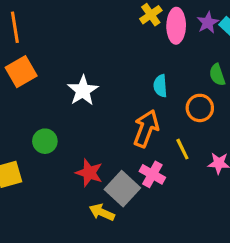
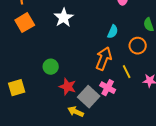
cyan semicircle: (160, 86) -> (113, 32), turned -152
white star: (83, 91) -> (64, 18), moved
green circle: (45, 141) -> (51, 67), moved

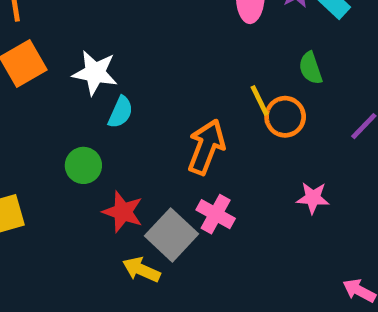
white star: (64, 18) -> (95, 73), moved, turned -30
cyan semicircle: (113, 32) -> (121, 112), moved
yellow line: (127, 72) -> (260, 101), moved

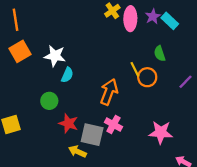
pink star: (313, 198) -> (161, 132), moved, size x1.5
gray square: (172, 235) -> (92, 135), turned -30

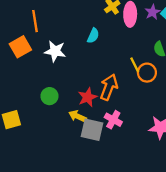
orange line: (16, 20) -> (35, 21), moved
cyan semicircle: (67, 75) -> (93, 36), moved
red star: (68, 123) -> (88, 97), moved, turned 30
yellow arrow: (77, 152) -> (77, 116), moved

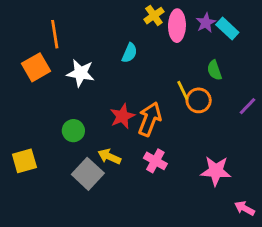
red star: (88, 97) -> (122, 116), moved
gray square: (92, 130) -> (88, 174), moved, turned 30

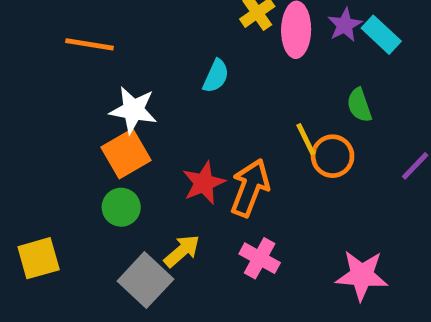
orange line: (55, 34) -> (90, 44), turned -72
orange square: (36, 67) -> (126, 154), moved
yellow arrow: (109, 157) -> (182, 251), turned 115

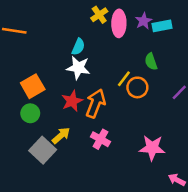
cyan rectangle: (381, 35) -> (162, 26), turned -54
white star: (133, 110) -> (78, 68), moved
yellow line: (306, 139) -> (124, 79), turned 63

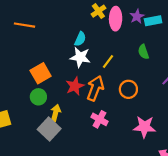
yellow line: (124, 79) -> (108, 61), moved
orange circle: (137, 87) -> (128, 89), moved
yellow arrow: (61, 135) -> (56, 113), moved, turned -35

